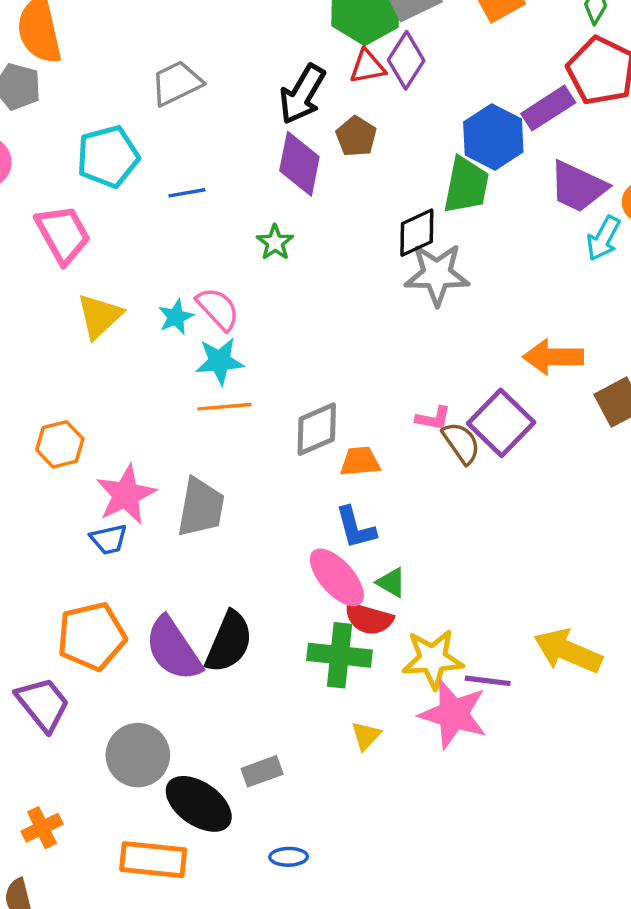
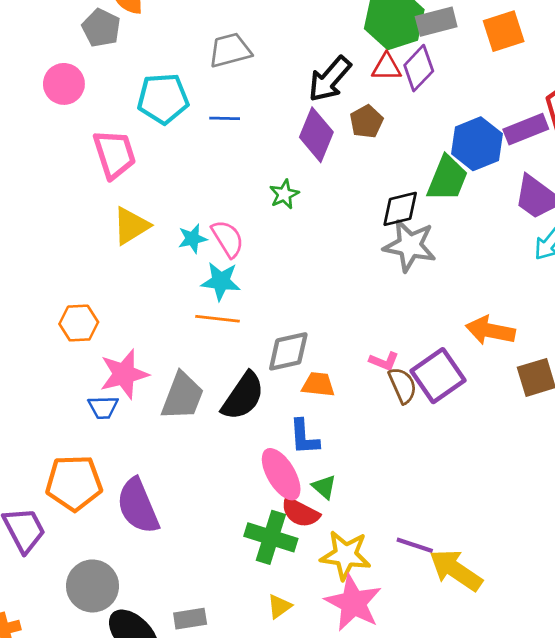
blue line: (187, 193) -> (225, 118), moved
black semicircle: (229, 642) -> (243, 396), moved
purple line: (488, 681) -> (415, 545), moved

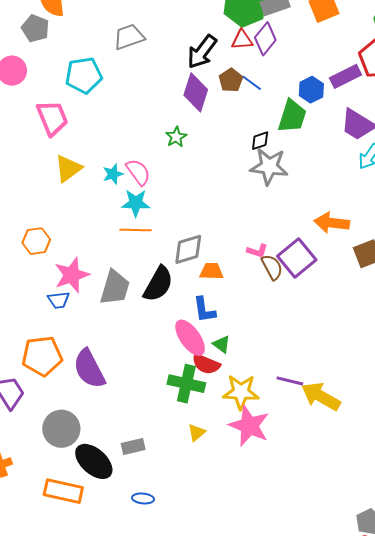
blue line: (225, 118) -> (252, 83), moved, turned 40
blue hexagon: (477, 144) -> (311, 90), size x0.7
black diamond: (400, 209) -> (260, 141), size x0.7

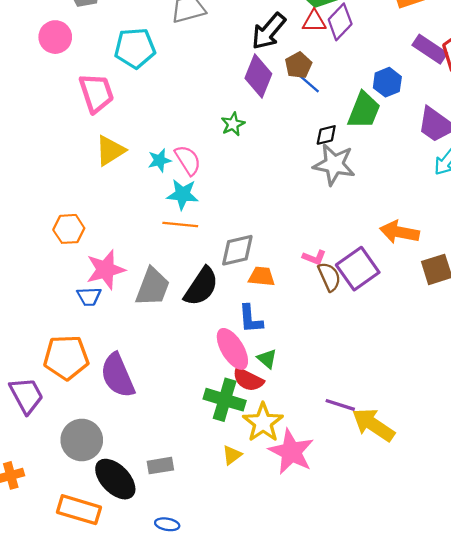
purple rectangle: (346, 76) -> (430, 49), moved, turned 56
blue line: (252, 83) -> (309, 84), moved
yellow star: (241, 392) -> (263, 423), moved, turned 30

